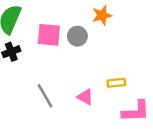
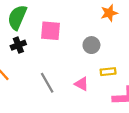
orange star: (102, 15) -> (109, 13), moved
gray circle: (77, 36) -> (91, 45), moved

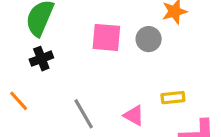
pink square: (50, 31) -> (106, 37), moved
gray circle: (91, 45) -> (149, 39), moved

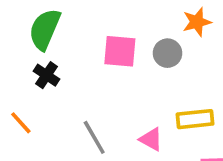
black cross: (41, 59) -> (47, 75), turned -35
yellow rectangle: (173, 98) -> (195, 119), size x1.4

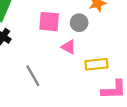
pink triangle: (151, 139) -> (69, 47), moved

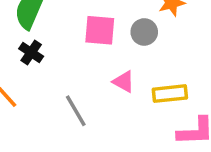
pink triangle: (69, 47) -> (124, 82), moved

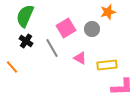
pink square: (100, 30) -> (66, 28), turned -36
gray line: (76, 111) -> (52, 48), moved

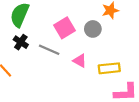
gray line: (52, 48) -> (49, 50), turned -36

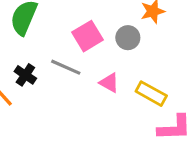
black cross: (21, 42) -> (25, 75), moved
yellow rectangle: (109, 68) -> (151, 94), turned 35

